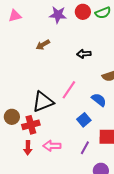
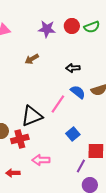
blue semicircle: (99, 100) -> (78, 92), moved
red arrow: (28, 148) -> (13, 173), moved, turned 88
purple line: (85, 148) -> (81, 166), moved

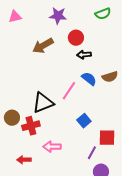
red circle: (72, 26) -> (76, 38), moved
brown arrow: (32, 59) -> (43, 46), size x1.5

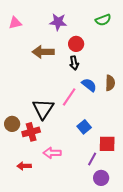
brown arrow: (43, 46) -> (43, 52), turned 30
black arrow: (84, 55) -> (74, 63), moved, turned -96
brown semicircle: (110, 77) -> (110, 83), turned -70
black triangle: (43, 103) -> (43, 109), turned -35

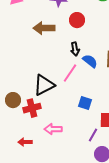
black arrow: (74, 63) -> (75, 49), moved
black triangle: (43, 109) -> (44, 85), turned 30
blue square: (84, 127) -> (85, 103), turned -32

